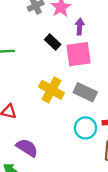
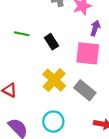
black rectangle: (53, 42) -> (51, 42), moved
cyan circle: (85, 128) -> (53, 122), moved

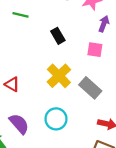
green line: (22, 34) -> (20, 15), moved
pink square: (88, 53) -> (95, 50), size x0.6

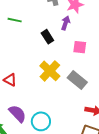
purple arrow: (104, 24) -> (66, 23), moved
cyan circle: (56, 119) -> (41, 121), moved

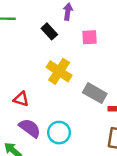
red triangle: (10, 80) -> (21, 99), moved
gray rectangle: (77, 80) -> (95, 93), moved

